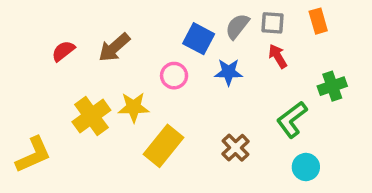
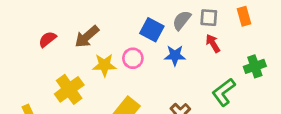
yellow star: (134, 107) -> (104, 65), moved

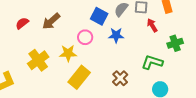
red arrow: (213, 43) -> (152, 25), moved
yellow star: (104, 65) -> (68, 53), moved
green L-shape: (224, 92) -> (152, 62), turned 55

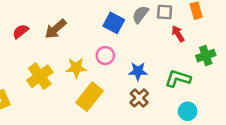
blue star: (116, 35) -> (138, 71), moved
pink circle: (85, 37) -> (105, 56), moved

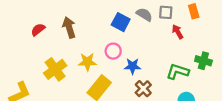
gray semicircle: (140, 14) -> (144, 15), turned 84
brown arrow: (56, 29) -> (69, 27), turned 114
green cross: (206, 56) -> (203, 61), moved, turned 35
blue star: (138, 71) -> (133, 66), moved

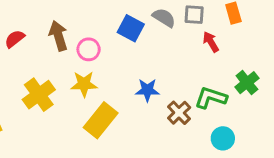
pink circle: (113, 51) -> (89, 49), moved
green cross: (203, 61) -> (247, 83), turned 35
brown cross: (143, 89) -> (179, 113), moved

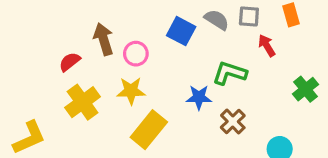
red semicircle: (15, 39) -> (70, 62), moved
green L-shape: (211, 98) -> (230, 73), moved

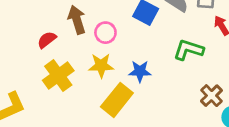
blue star: (199, 97) -> (140, 71), moved
brown cross: (233, 122) -> (211, 96), moved

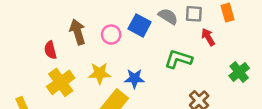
pink circle: (105, 33) -> (111, 35), moved
red semicircle: (47, 40) -> (50, 50), turned -66

